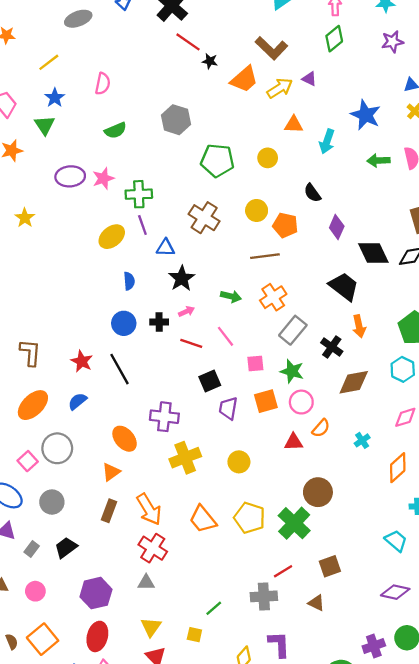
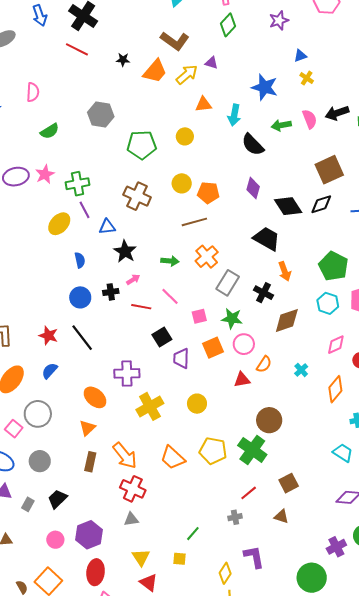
red line: (188, 42) -> (77, 49), moved
black semicircle: (312, 193) -> (253, 145), moved, size x1.4
pink circle: (35, 591) -> (55, 540), moved
gray cross: (264, 596) -> (235, 517), size x0.6

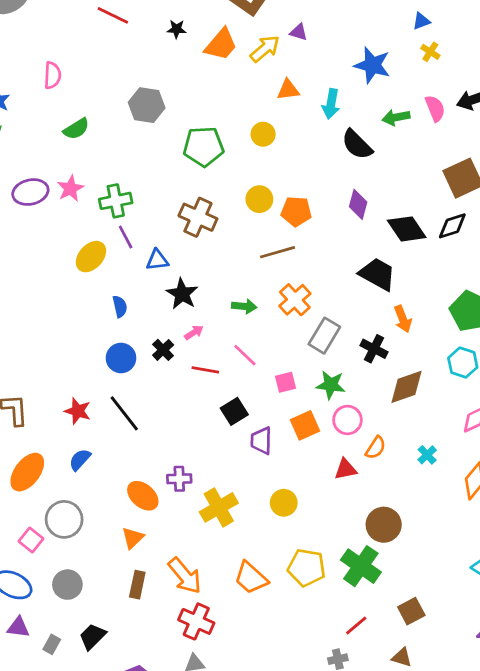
black cross: (111, 292) -> (163, 350), turned -35
purple cross: (127, 373) -> (179, 479), moved, size x0.7

